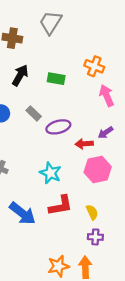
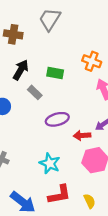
gray rectangle: (34, 113) -> (35, 92), moved

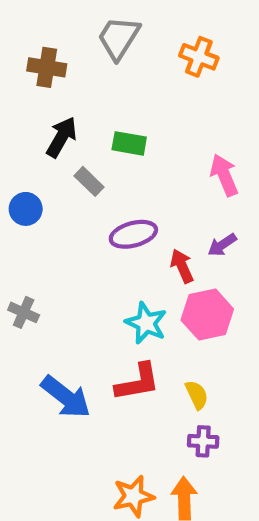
orange cross: (92, 61) -> (199, 57), moved
red arrow: (82, 135) -> (182, 266), turned 70
cyan star: (50, 163) -> (146, 323), moved

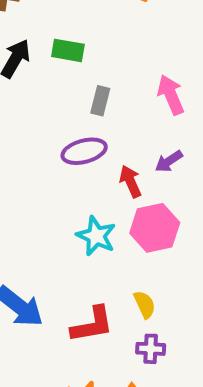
green rectangle: (129, 143) -> (68, 50), moved
gray rectangle: (89, 181) -> (100, 101), moved, turned 60
red L-shape: (138, 382) -> (92, 325), moved

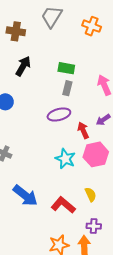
green rectangle: (68, 50) -> (66, 68), moved
red L-shape: (92, 325) -> (63, 205), turned -130
purple cross: (151, 349) -> (94, 226), moved

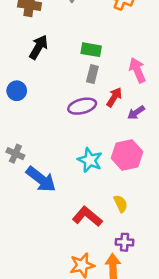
red arrow: (83, 130) -> (114, 97), moved, turned 56
blue arrow: (25, 196) -> (41, 179), moved

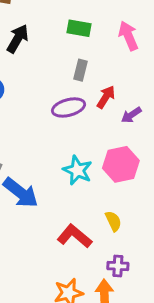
green rectangle: (91, 50) -> (79, 28), moved
pink arrow: (137, 70) -> (128, 36), moved

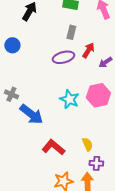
yellow semicircle: (113, 221) -> (87, 144), moved
red L-shape: (74, 236) -> (53, 147), moved

